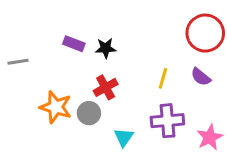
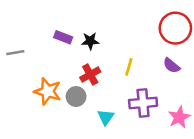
yellow line: (163, 78) -> (129, 67), moved

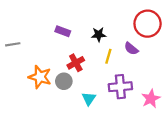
purple rectangle: (63, 37) -> (63, 31), moved
black star: (90, 41) -> (99, 35), moved
purple semicircle: (172, 66) -> (131, 49), moved

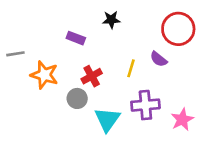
black star: (99, 35) -> (111, 20), moved
orange star: (40, 77) -> (44, 75), moved
cyan triangle: (89, 99) -> (107, 119), size x1.5

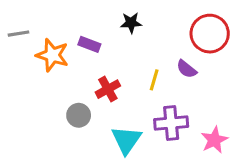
gray line: (15, 54) -> (18, 34), moved
orange star: (44, 75) -> (52, 55), moved
gray circle: (77, 98) -> (79, 115), moved

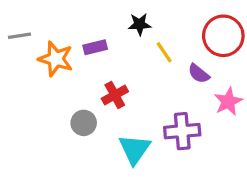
purple rectangle: (89, 44) -> (95, 47), turned -35
yellow line: (154, 80) -> (164, 52), moved, turned -50
pink star: (214, 140) -> (228, 102), moved

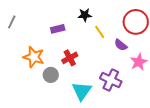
gray line: (20, 36) -> (12, 22), turned -56
orange star: (56, 59) -> (34, 57), moved
purple cross: (182, 131) -> (111, 80), turned 30

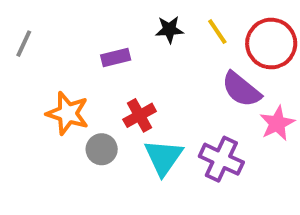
yellow line: (100, 32) -> (217, 32), moved
purple semicircle: (121, 45) -> (241, 89), size x1.5
cyan triangle: (82, 91) -> (163, 157), moved

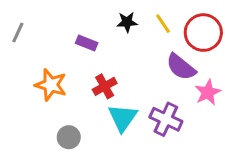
purple rectangle: (116, 57) -> (87, 43), turned 36
gray circle: (102, 149) -> (69, 137), moved

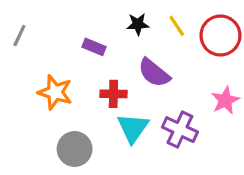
purple semicircle: (181, 67) -> (154, 73), moved
red cross: (105, 86) -> (113, 94), turned 30
gray circle: (69, 137) -> (75, 149), size x1.4

